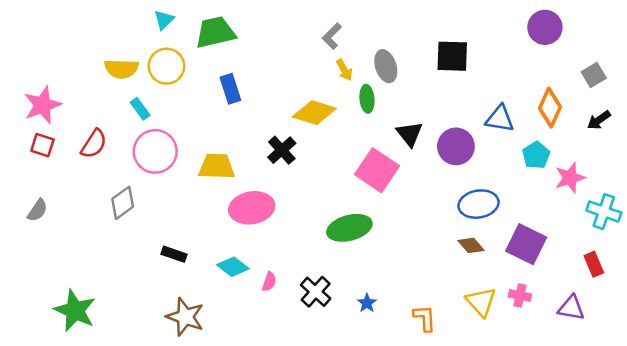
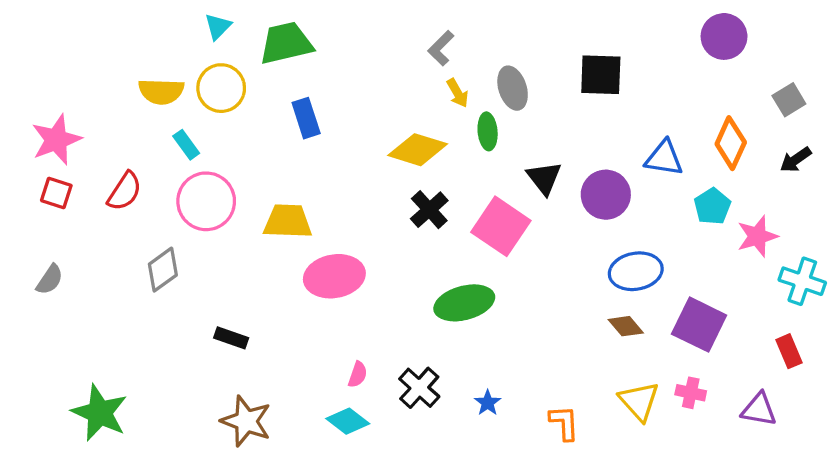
black cross: (282, 150) -> (429, 210), moved
cyan diamond: (233, 267) -> (348, 421), moved

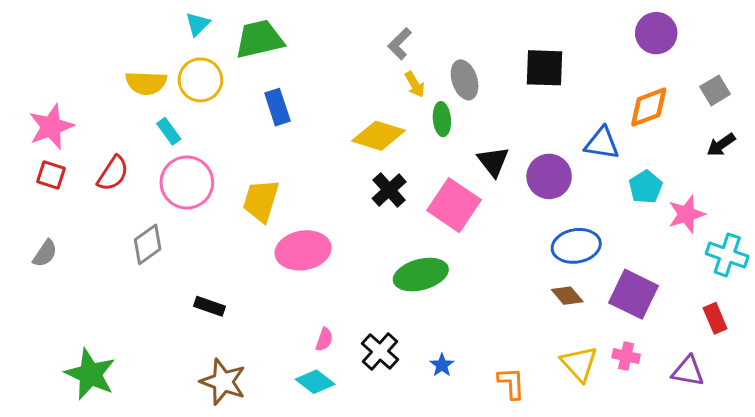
orange diamond: (731, 143) -> (649, 107), moved, turned 45
yellow trapezoid: (288, 221) -> (261, 201), turned -75

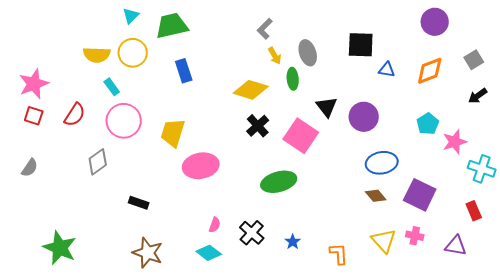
blue triangle: (602, 143) -> (387, 70), moved, size x0.7

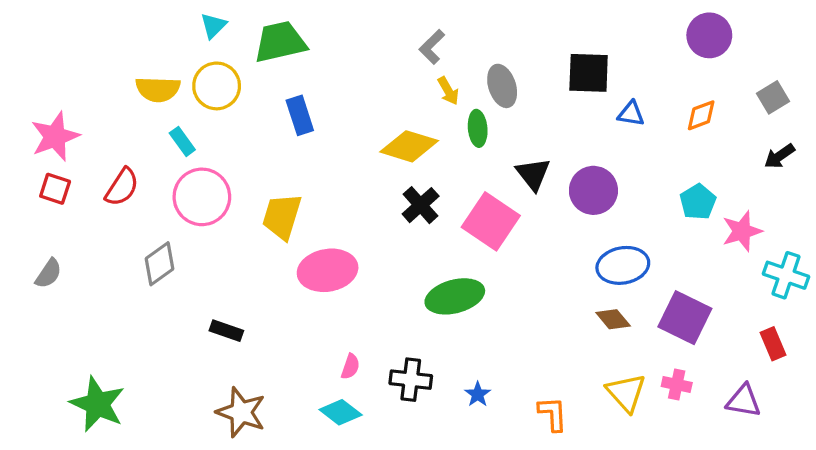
orange diamond: (430, 71) -> (701, 115), size x0.7
black cross: (252, 233) -> (411, 380), turned -35

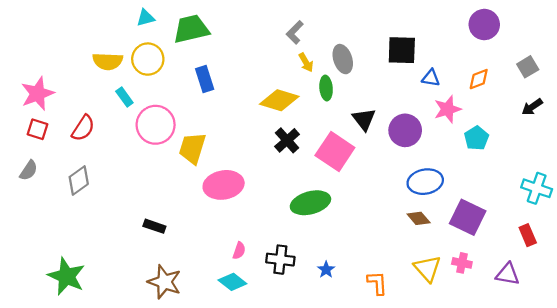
cyan triangle: (213, 26) -> (146, 18), turned 30
pink circle: (202, 197) -> (156, 125), moved
pink star: (742, 231) -> (447, 109), moved
gray diamond: (159, 264) -> (79, 180), moved
gray semicircle: (49, 274) -> (29, 170), moved

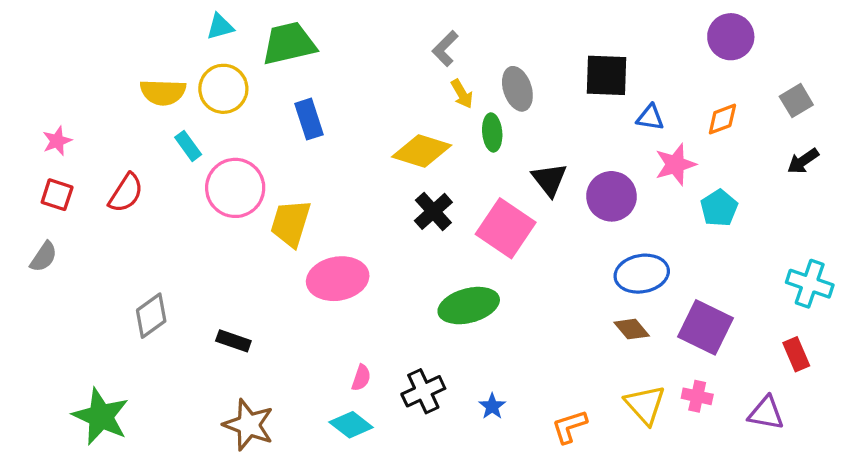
pink star: (37, 94) -> (57, 141), size x0.6
gray diamond: (79, 180) -> (151, 316), moved
black cross: (280, 260) -> (423, 391), turned -32
orange L-shape: (377, 283) -> (569, 427), turned -105

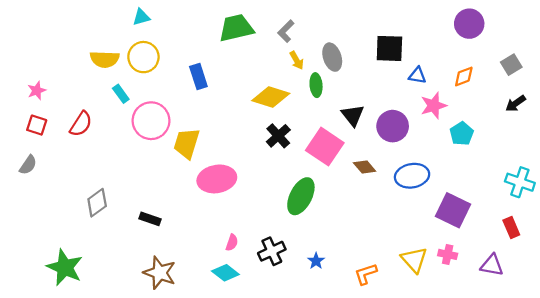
green trapezoid: (289, 43) -> (236, 28), moved
green ellipse: (469, 306) -> (301, 196), turned -48
brown diamond: (632, 329) -> (365, 167), moved

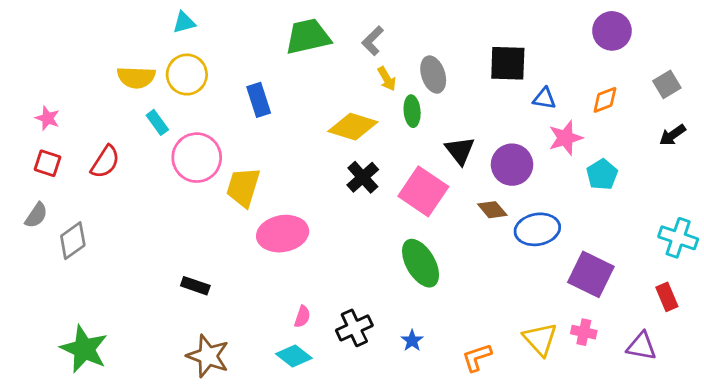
pink star: (37, 91) -> (48, 118), turned -30
brown diamond: (365, 167) -> (492, 210), moved
green ellipse: (301, 196) -> (421, 263), moved, turned -57
gray diamond: (97, 203) -> (73, 241), moved

